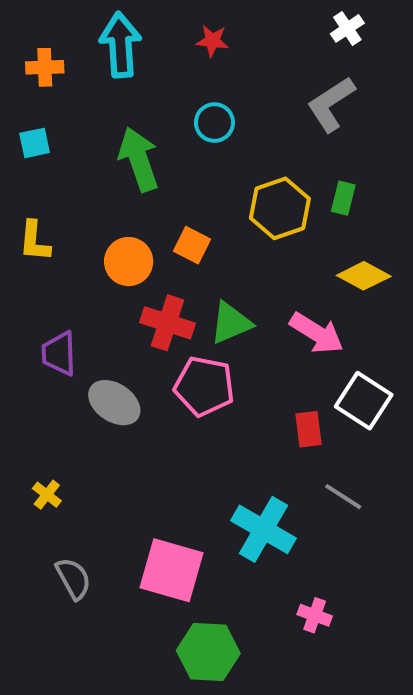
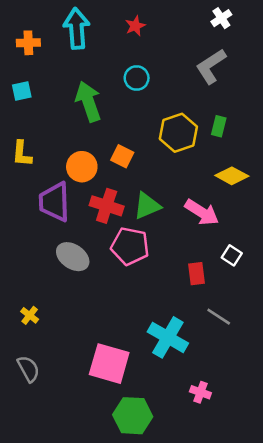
red star: (212, 41) -> (135, 26), turned -30
purple trapezoid: (59, 354) -> (54, 202), moved, size x1.4
white square: (364, 401) -> (232, 255), size x0.6
gray semicircle: (73, 578) -> (28, 369), moved

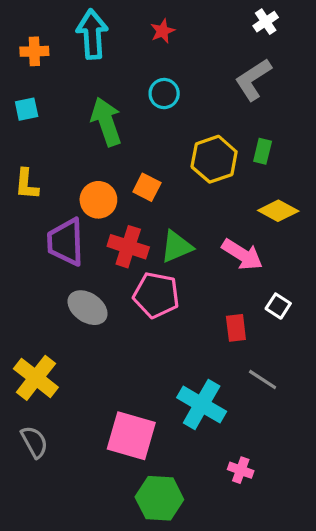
yellow cross: (30, 315) -> (36, 378), size x2.0

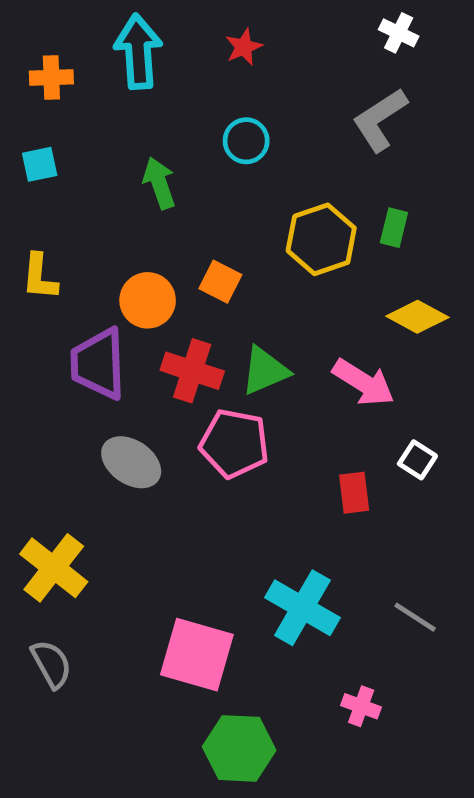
white cross: (266, 22) -> (399, 33), turned -30
green arrow: (106, 122) -> (159, 183), size x0.7
gray line: (263, 379) -> (415, 617), moved

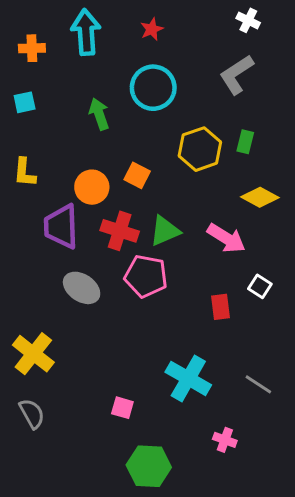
cyan circle: (246, 141) -> (153, 88), size x1.6
pink square: (197, 655) -> (122, 408), size x0.5

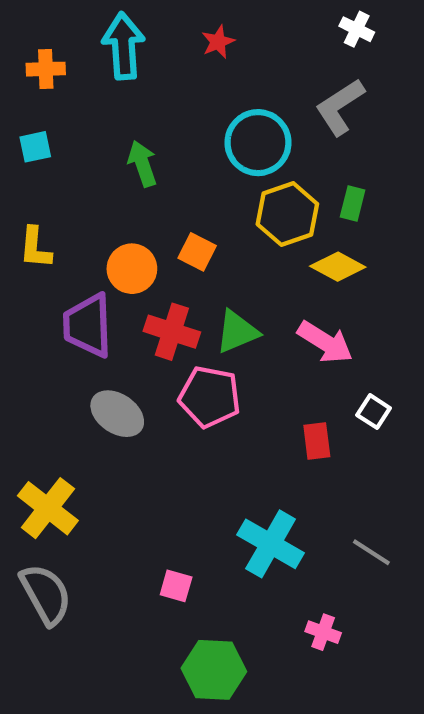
cyan circle: (153, 88) -> (258, 143), moved
yellow diamond: (260, 197) -> (338, 267), moved
gray semicircle: (32, 414) -> (46, 594), size x1.4

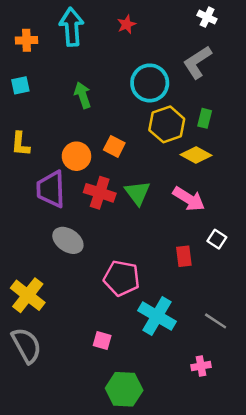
green triangle: (237, 332) -> (138, 193), turned -44
pink pentagon: (210, 397) -> (122, 278), moved
pink cross: (323, 632) -> (201, 366), moved, turned -30

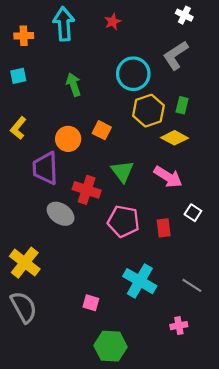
yellow L-shape: (20, 144) -> (18, 128), turned 35
red cross: (100, 193) -> (87, 190), moved
pink pentagon: (122, 278) -> (123, 221), moved

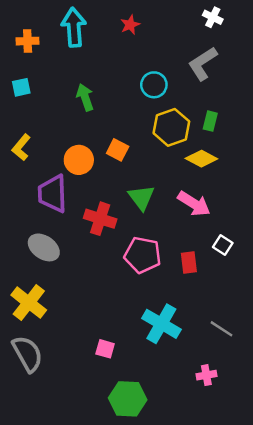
cyan circle: (133, 74) -> (154, 85), size x0.7
gray ellipse: (61, 214) -> (44, 247), moved

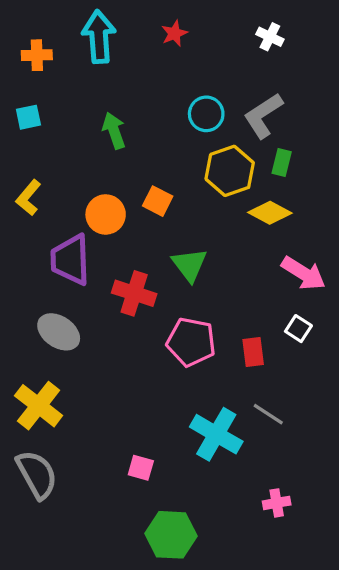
white cross: (213, 17) -> (270, 37), moved
gray L-shape: (203, 64) -> (263, 116), moved
pink arrow: (194, 204) -> (303, 273), moved
gray line: (221, 329) -> (268, 414), moved

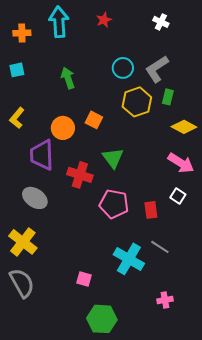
yellow diamond: (270, 213) -> (184, 127), moved

